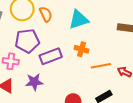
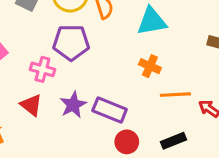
purple rectangle: (51, 56) -> (110, 110), moved, turned 35
purple star: (34, 82) -> (73, 105), turned -30

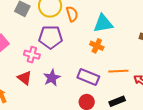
orange cross: (150, 66) -> (97, 46), moved
purple rectangle: (110, 110) -> (88, 77), moved

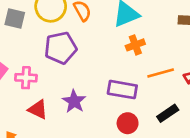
orange cross: (97, 46) -> (135, 45), moved, turned -32
pink cross: (32, 55) -> (26, 78), moved

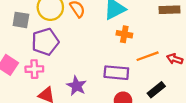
orange cross: (135, 45) -> (124, 34), turned 35
purple pentagon: (61, 48) -> (45, 42), moved

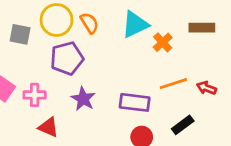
orange cross: (124, 34) -> (163, 42), moved, turned 35
purple pentagon: (45, 42) -> (67, 58), moved
purple star: (76, 86) -> (83, 99), moved

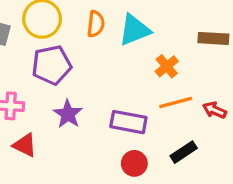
orange semicircle: (89, 23) -> (96, 24), moved, turned 35
orange cross: (163, 42) -> (167, 66), moved

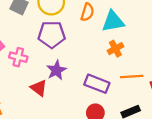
orange cross: (167, 66) -> (115, 49), moved
red triangle: (25, 145) -> (39, 88), moved

